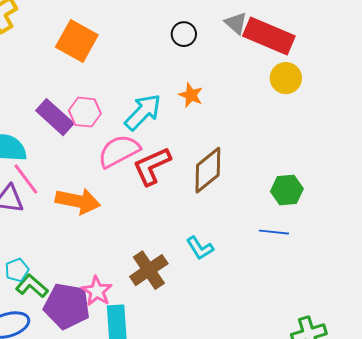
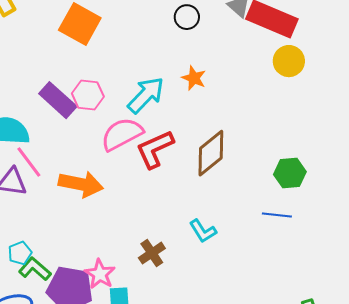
brown cross: (149, 270) -> (152, 253), size x0.7

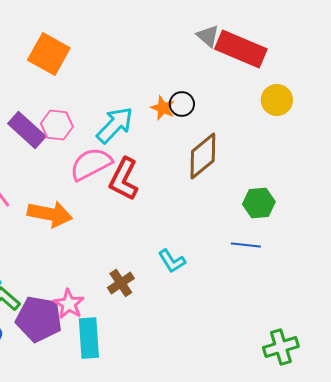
black circle: (187, 17) -> (182, 104), moved
yellow circle: (289, 61) -> (277, 100), moved
red L-shape: (155, 149) -> (124, 179), turned -39
brown diamond: (211, 153) -> (203, 156), moved

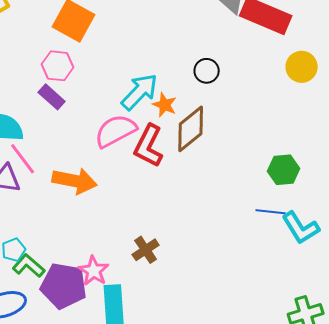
orange star: (163, 108) -> (165, 105), moved
pink hexagon: (57, 125) -> (58, 66), moved
purple rectangle: (27, 130) -> (52, 97), size x0.7
brown diamond: (203, 156) -> (191, 129), moved
cyan L-shape: (172, 261) -> (301, 228), moved, size x1.4

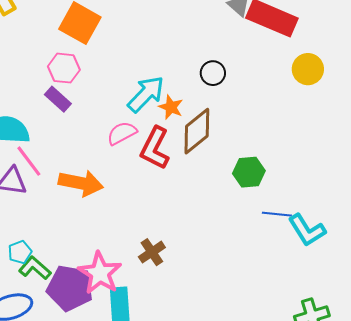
pink semicircle: (116, 131) -> (122, 133), size x0.7
green hexagon: (284, 170) -> (249, 172), moved
pink star: (94, 271) -> (100, 273), size x1.4

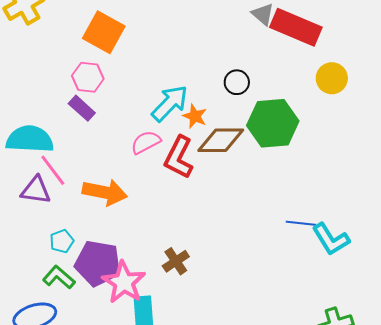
brown diamond: (197, 131) -> (221, 140), turned 39
green hexagon: (249, 172) -> (273, 123), moved, size x1.6
cyan pentagon: (20, 252) -> (62, 241), moved
purple pentagon: (70, 288) -> (98, 263), moved

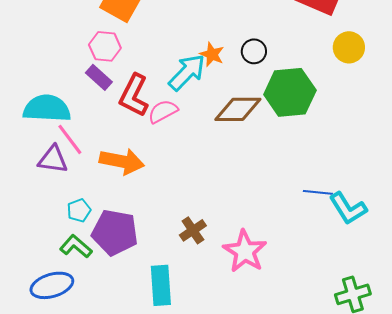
orange star: (195, 116) -> (212, 54), moved
red L-shape: (179, 157) -> (134, 95), moved
pink star: (124, 282) -> (245, 251), moved

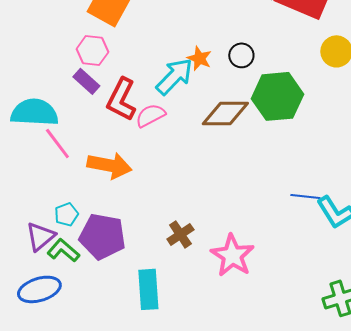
purple triangle: (53, 159) -> (40, 236), moved, turned -48

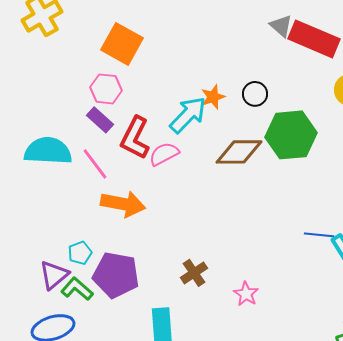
orange star: (199, 58) -> (213, 97), turned 30
pink line: (57, 143) -> (95, 164), moved
pink star: (232, 255) -> (246, 294), size x0.6

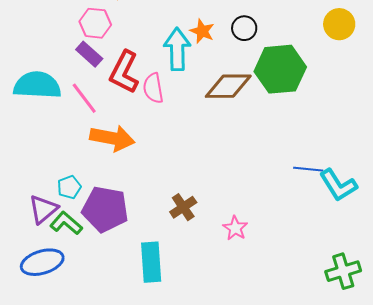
orange star: (213, 97) -> (202, 31), turned -30
cyan arrow: (188, 115) -> (177, 49), turned -45
pink semicircle: (164, 154) -> (153, 88), turned -72

